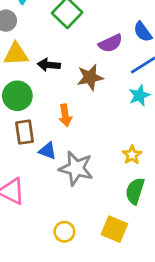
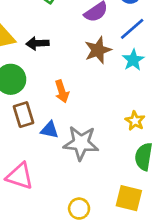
brown star: (90, 77) -> (98, 50), moved

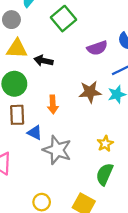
brown star: (98, 50) -> (90, 92), moved

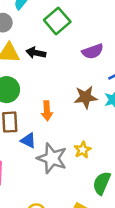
black arrow: (44, 61) -> (36, 53), moved
yellow star: (105, 144) -> (83, 150), moved

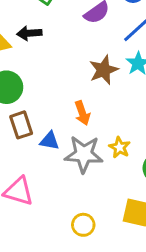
orange arrow: (47, 111) -> (82, 113), moved
yellow star: (83, 150) -> (120, 147), moved

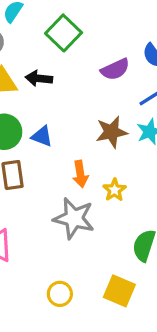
blue triangle: (50, 141) -> (42, 136), moved
yellow star: (120, 147) -> (114, 190), moved

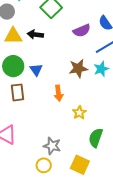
blue triangle: (42, 136) -> (36, 70), turned 32
yellow star: (114, 190) -> (79, 113), moved
gray star: (74, 218) -> (52, 146), moved, size x0.7

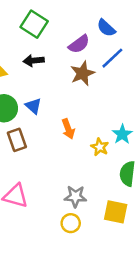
black arrow: (35, 34) -> (34, 61), moved
brown star: (78, 68) -> (82, 73), moved
cyan star: (101, 69) -> (122, 134), moved

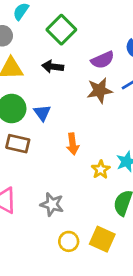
brown rectangle: (17, 140) -> (18, 144), turned -70
gray star: (75, 196) -> (52, 204), moved
yellow circle: (71, 223) -> (69, 241), moved

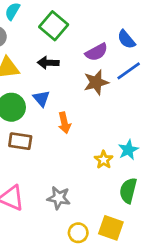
blue triangle: (42, 113) -> (41, 98), moved
orange arrow: (73, 144) -> (64, 123), moved

